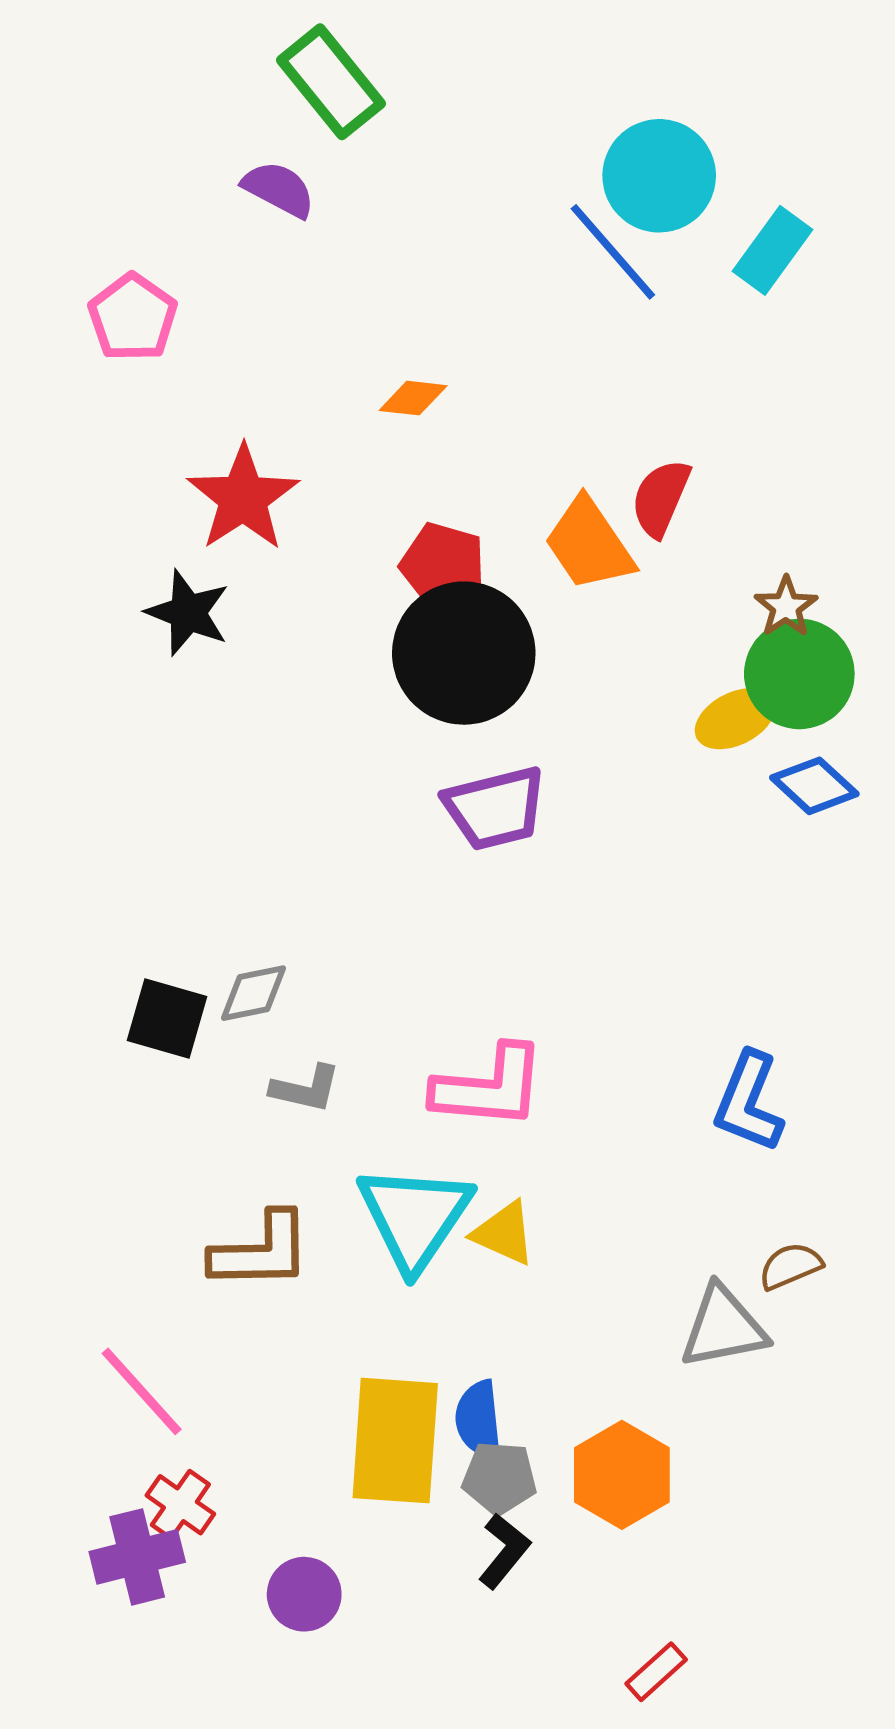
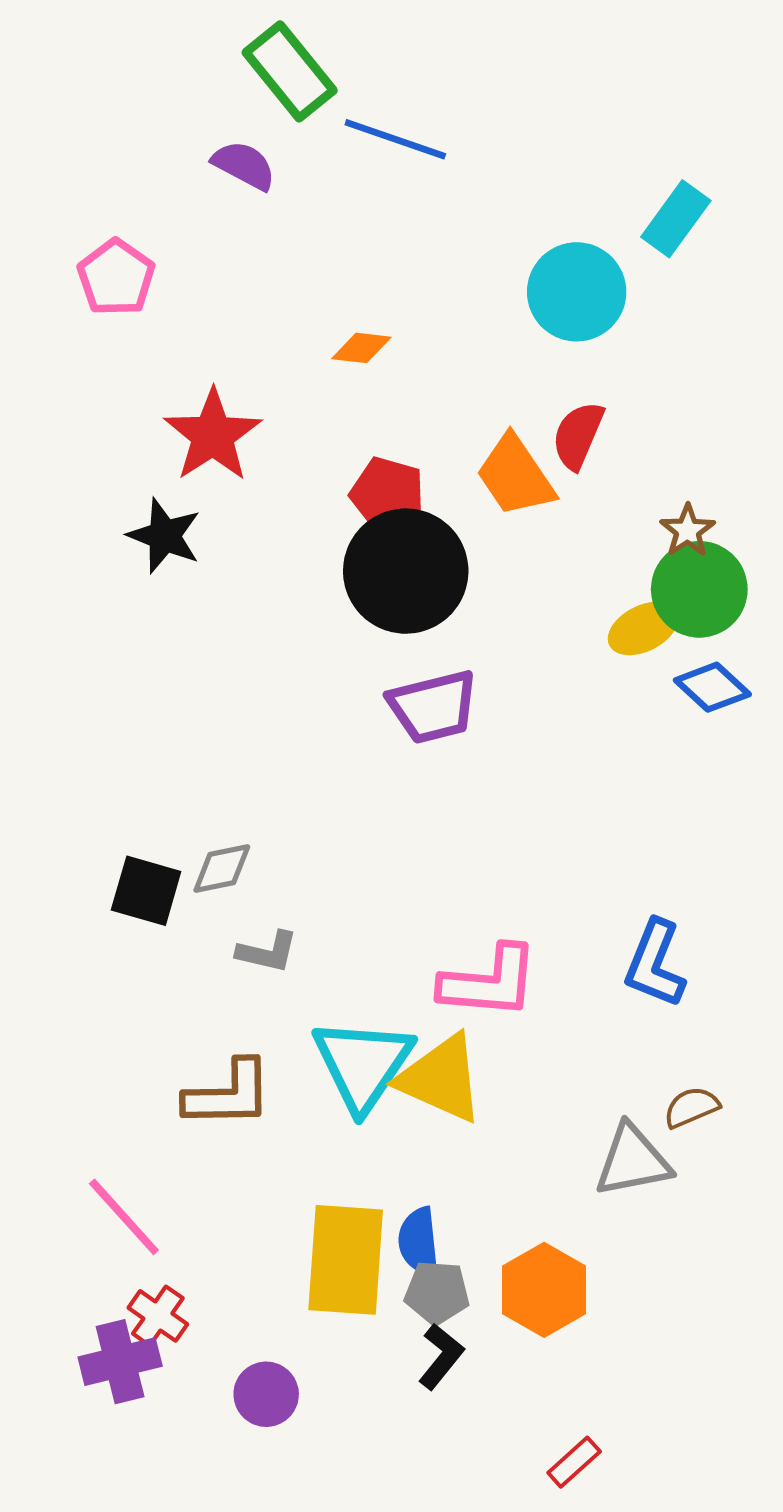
cyan circle: (659, 176) -> (577, 292), moved
blue line: (613, 252) -> (395, 139), moved, turned -30
pink L-shape: (489, 1087) -> (489, 982), moved
yellow triangle: (504, 1233) -> (441, 1079), size x1.6

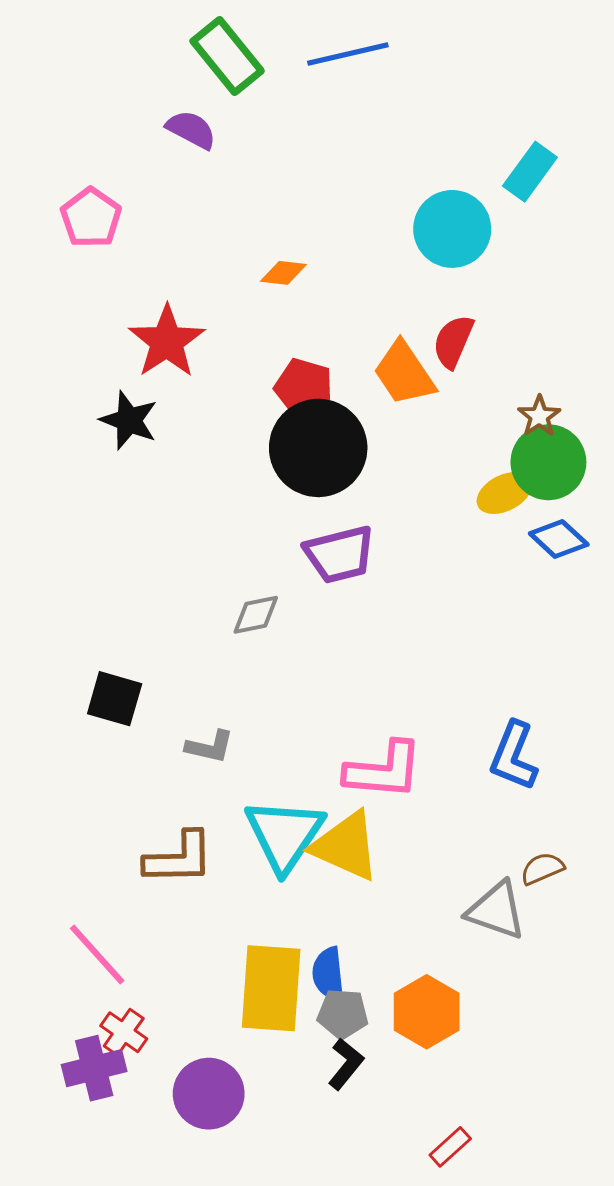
blue line: (395, 139) -> (348, 54), moved, turned -32
gray diamond: (222, 868) -> (256, 615), moved
gray triangle: (633, 1161) -> (496, 910), turned 30
purple circle: (266, 1394) -> (209, 1094), size x1.4

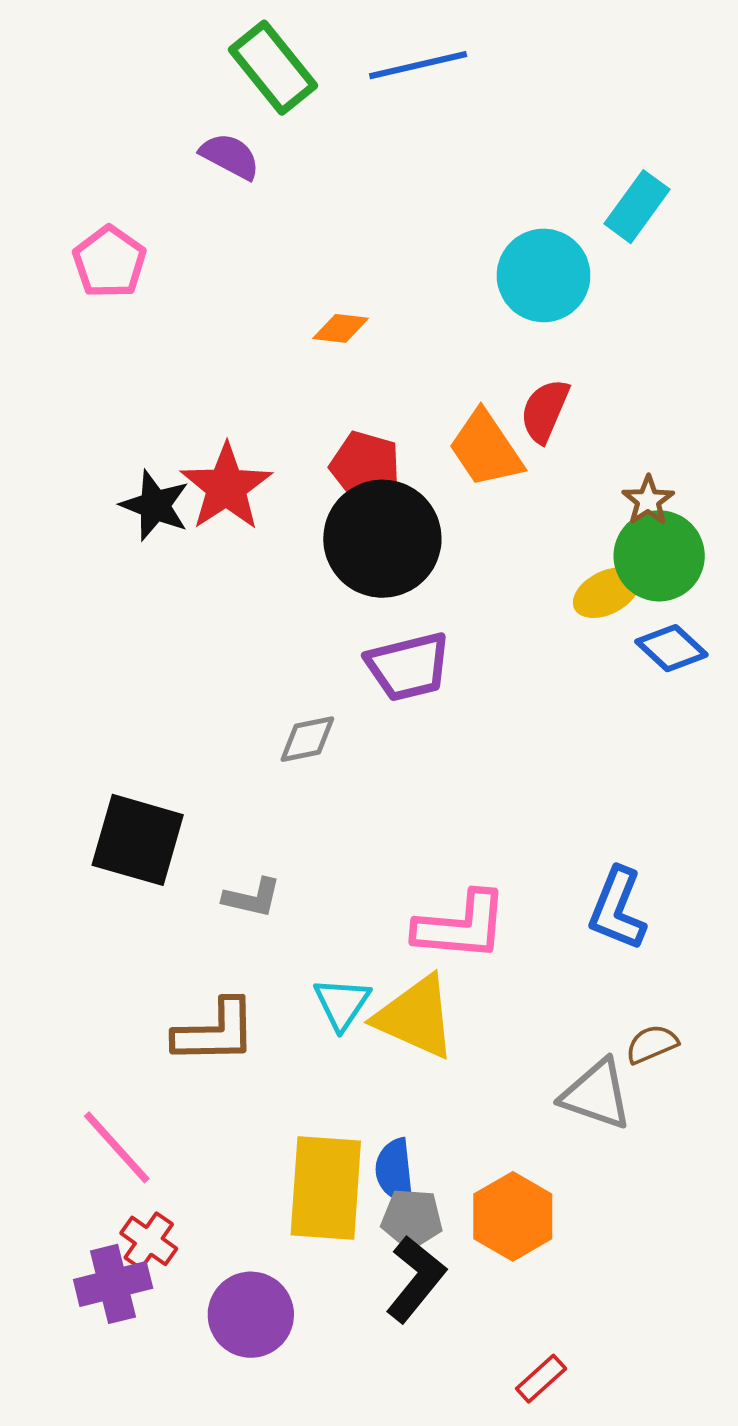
red star: (167, 342) -> (226, 487), moved
black square: (115, 699) -> (138, 840), size x1.4
cyan triangle: (284, 835) -> (342, 1004), size x0.6
black L-shape: (346, 1064) -> (416, 1279), size x1.4

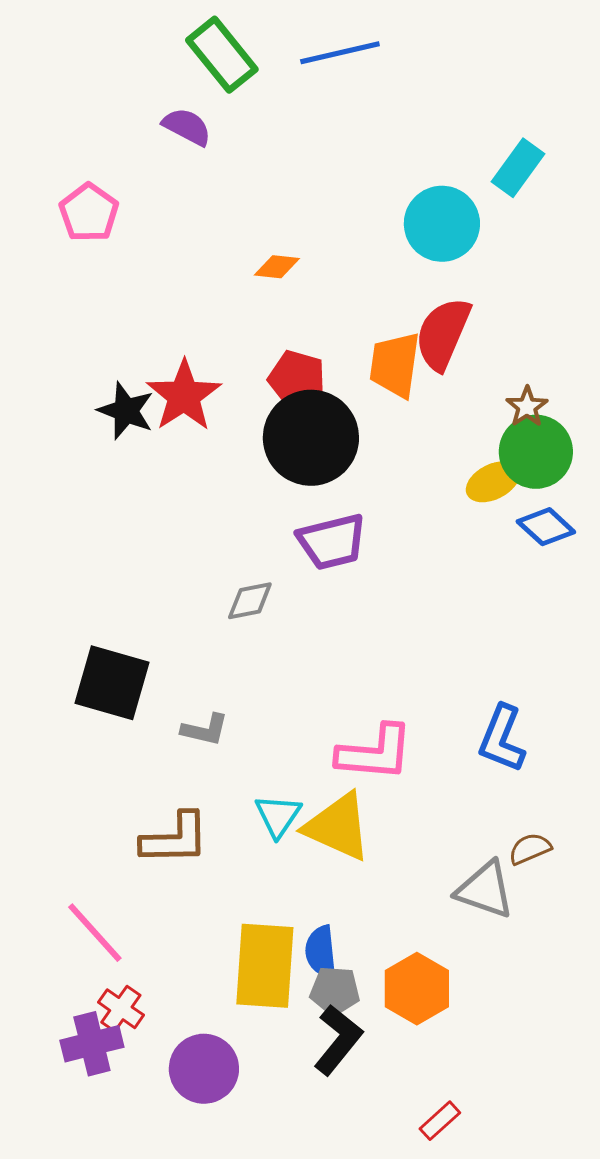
red semicircle: (545, 411) -> (443, 334), size x1.4
orange trapezoid: (486, 449) -> (395, 365), turned 42

